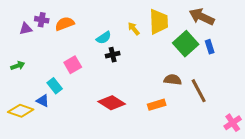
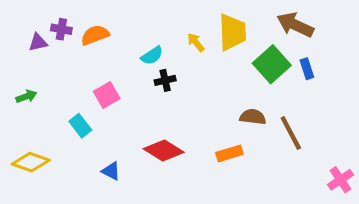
blue triangle: (43, 101) -> (111, 171), moved

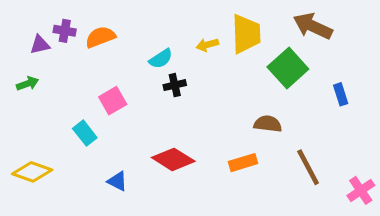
yellow arrow: (196, 42) -> (207, 45), turned -66
blue rectangle: (307, 69) -> (341, 94), moved
green arrow: (26, 96) -> (27, 84), moved
brown line: (291, 133) -> (308, 167), moved

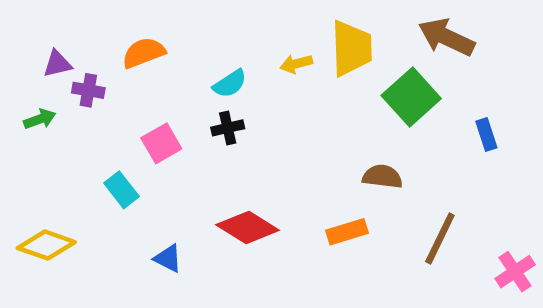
purple cross: (65, 31) -> (88, 90), moved
black cross: (175, 85) -> (228, 128), moved
brown line: (308, 167) -> (440, 238), turned 54

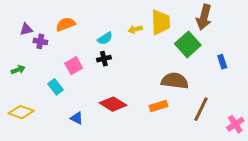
brown arrow: (447, 37) -> (204, 17), turned -100
green arrow: (40, 119) -> (18, 70), moved
brown semicircle: (382, 177) -> (175, 81), size x1.5

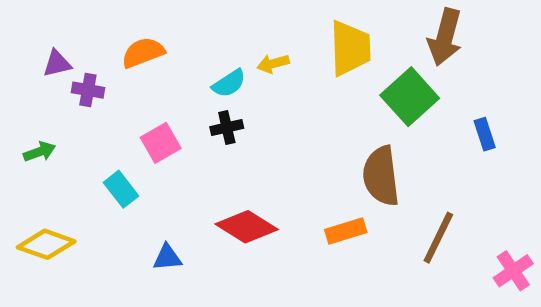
yellow arrow: (135, 29) -> (273, 64), moved
brown semicircle: (175, 81) -> (381, 176), turned -104
blue triangle: (77, 118) -> (167, 258), turned -32

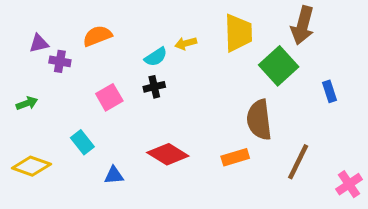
cyan rectangle: (121, 189) -> (82, 142), moved

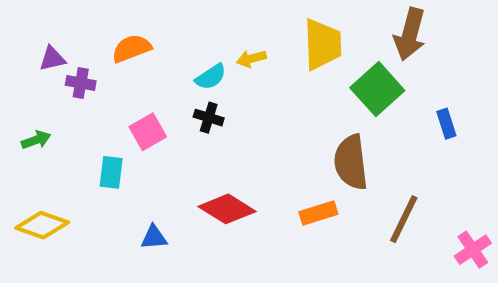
black cross: (154, 87) -> (209, 118), turned 30
cyan rectangle: (82, 142) -> (111, 172), moved, turned 45

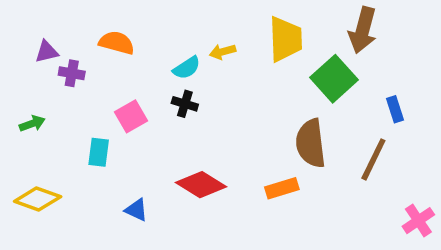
orange semicircle: (132, 48) -> (117, 43), turned 36
brown line: (404, 219) -> (373, 159), moved
blue triangle: (154, 237) -> (136, 210), turned 30

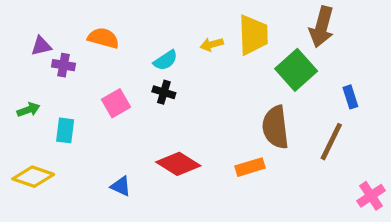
yellow arrow: (223, 52) -> (212, 44), moved
cyan rectangle: (99, 152) -> (65, 130), moved

